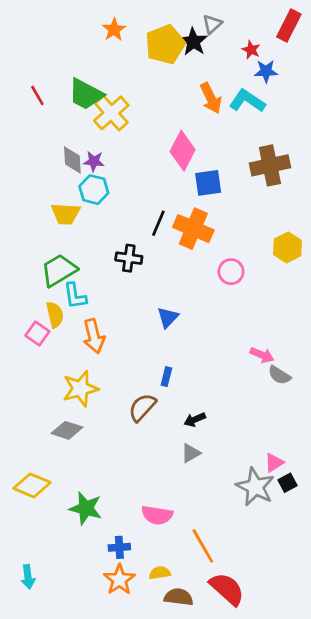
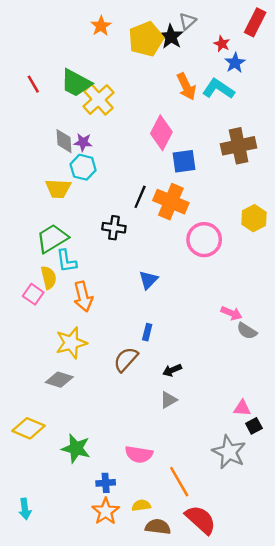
blue star: (266, 71) -> (235, 63), turned -30
pink circle: (231, 272) -> (204, 240), size x1.5
pink triangle: (274, 463) -> (242, 408), turned 36
gray star: (255, 487) -> (229, 452), moved

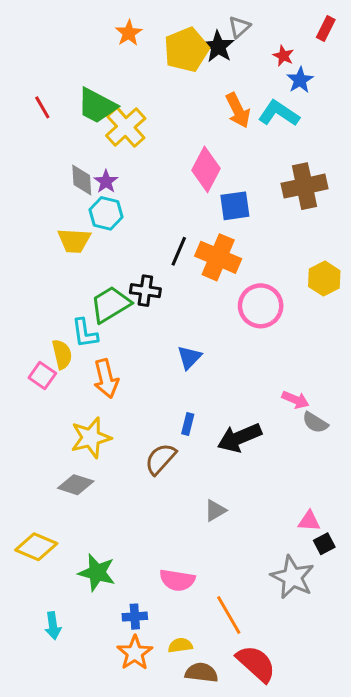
red rectangle: (255, 22) -> (326, 28), size x0.7
purple star: (83, 142) -> (106, 182), turned 30
green trapezoid: (52, 238) -> (111, 304), moved
black arrow: (172, 370) -> (239, 438), moved, size x1.8
cyan arrow: (25, 509) -> (53, 626), moved

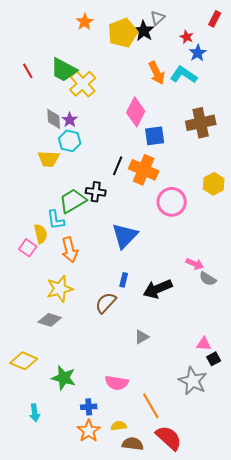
blue triangle: (189, 357) -> (125, 236), size x1.6

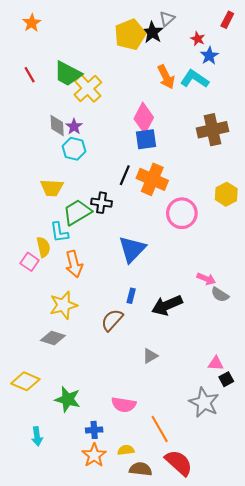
orange star: (85, 22) -> (32, 23), moved
blue square: (155, 136) -> (146, 139), moved
yellow trapezoid: (49, 159) -> (52, 188), moved

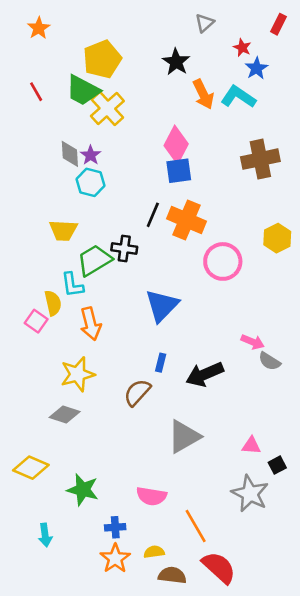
black star: (152, 32) -> (176, 62), moved
yellow pentagon: (130, 35) -> (102, 59), moved
gray triangle: (150, 356) -> (184, 437), size x1.8
pink triangle: (216, 363) -> (251, 446), moved

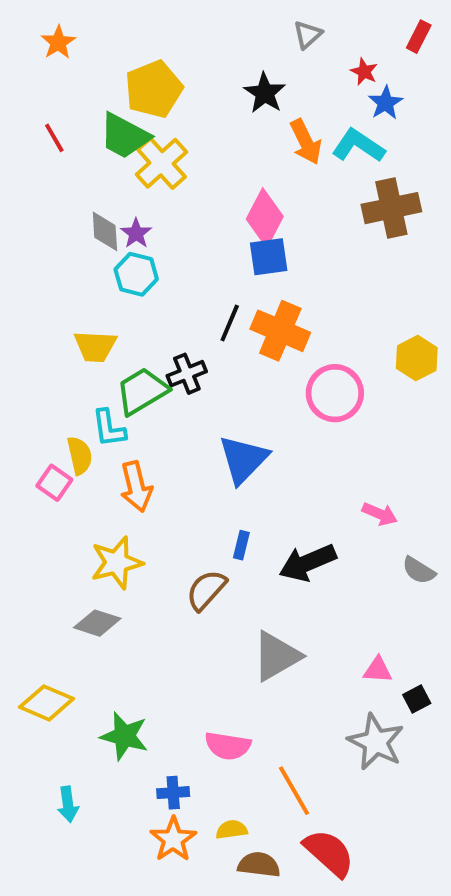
brown cross: (260, 159) -> (391, 208), moved
black cross: (124, 249) -> (187, 374), turned -30
gray semicircle: (269, 361) -> (419, 570), moved

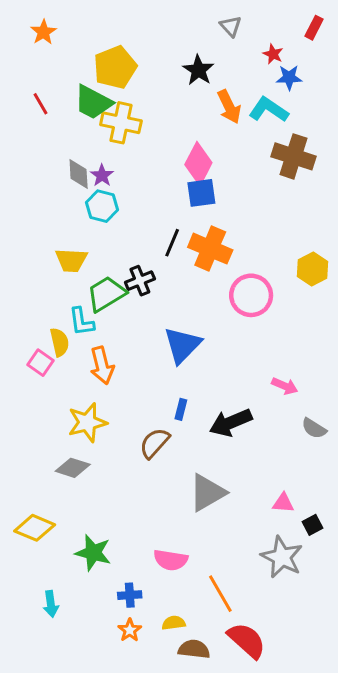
gray triangle: (308, 35) -> (231, 26), turned -30
blue star: (386, 103) -> (289, 77), turned 30
yellow cross: (161, 163) -> (121, 123), turned -36
brown cross: (391, 208) -> (293, 156), turned 30
orange star: (173, 839) -> (130, 630), size x0.7

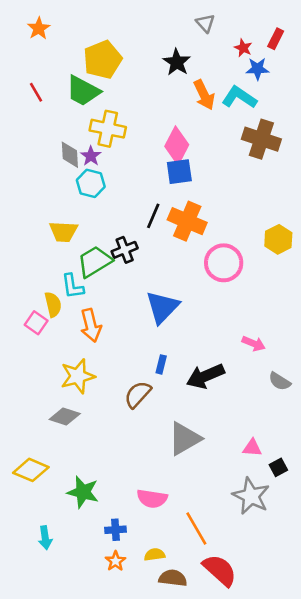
red rectangle: (314, 28) -> (276, 39), moved
yellow cross: (121, 123) -> (108, 129), moved

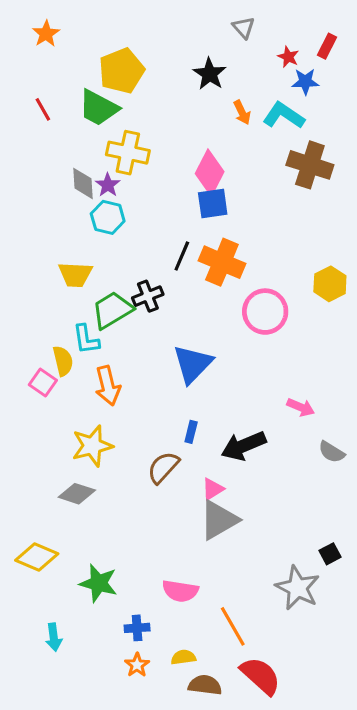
orange arrow: (204, 95) -> (242, 112), size x0.7
pink triangle: (252, 448) -> (213, 489), moved, turned -36

